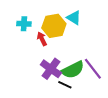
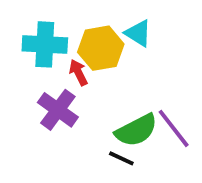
cyan cross: (24, 24) -> (45, 44), size x1.6
purple cross: (51, 69) -> (58, 110), moved

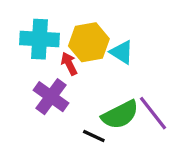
cyan triangle: (138, 33) -> (122, 52), moved
black line: (121, 158) -> (94, 136), moved

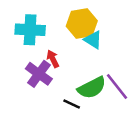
yellow hexagon: (89, 42) -> (82, 23), moved
red arrow: (69, 64) -> (53, 59), moved

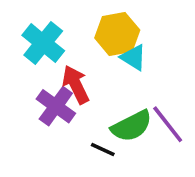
cyan cross: (30, 30) -> (43, 43), turned 36
red arrow: (53, 59) -> (76, 85), size x1.5

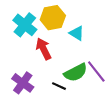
yellow hexagon: (117, 34) -> (53, 18), moved
purple cross: (56, 106) -> (23, 83), moved

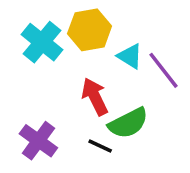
red arrow: (43, 49) -> (95, 97), moved
purple line: (96, 72) -> (163, 70), moved

